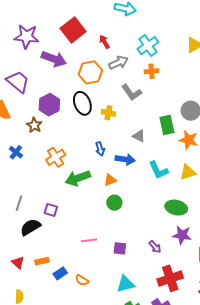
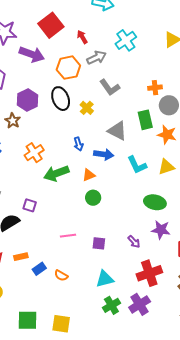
orange cross: (152, 71) -> (155, 88), moved
yellow cross: (108, 113) -> (87, 108), turned 32
gray triangle: (139, 136) -> (117, 131), size x1.5

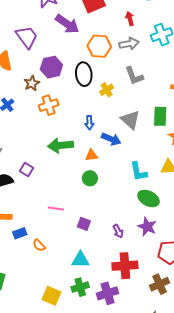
red arrow: (82, 37) -> (130, 19), moved
orange cross: (34, 153) -> (49, 105), moved
cyan L-shape: (137, 165) -> (138, 172), moved
yellow square: (61, 324) -> (51, 296), moved

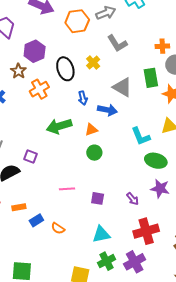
black ellipse: (84, 74) -> (65, 69), moved

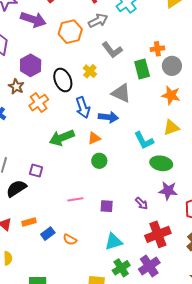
green rectangle: (151, 78) -> (142, 69), moved
blue arrow: (83, 98) -> (83, 108), size x1.5

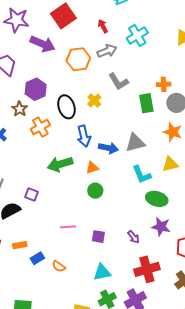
gray triangle: (121, 93) -> (135, 143), moved, turned -45

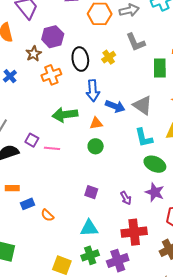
gray triangle: (135, 143) -> (142, 105), turned 40
pink line: (68, 227) -> (52, 148), moved

